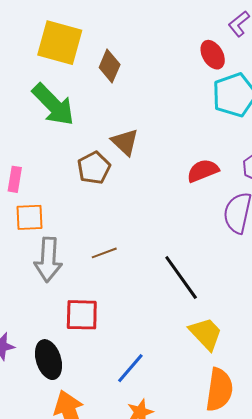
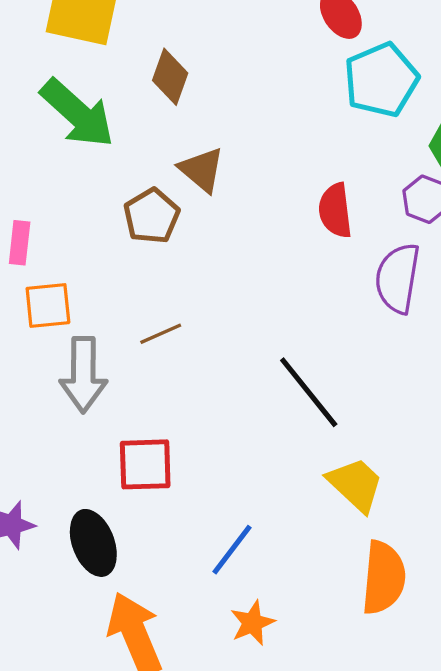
brown diamond: (110, 66) -> (170, 77), moved
red semicircle: (203, 171) -> (335, 210), turned -72
brown line: (104, 253) -> (161, 334), moved

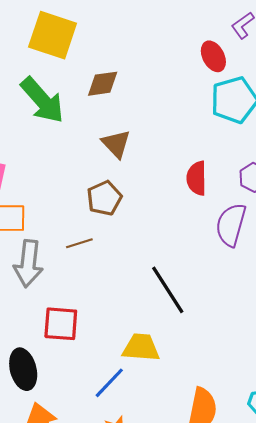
brown diamond: (170, 77) -> (103, 84), turned 56
brown pentagon: (152, 216) -> (104, 198), moved
yellow trapezoid: (355, 485) -> (141, 348), moved, turned -45

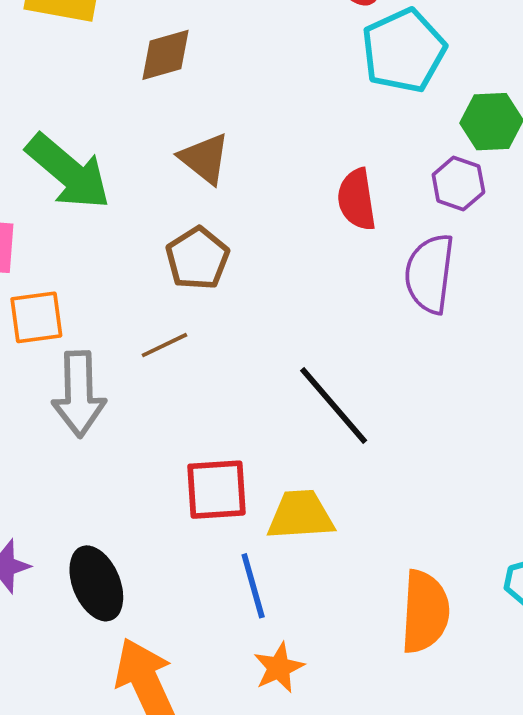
green arrow: (42, 100) -> (68, 172), moved
red square: (61, 324) -> (216, 490), moved
blue line: (109, 383) -> (253, 586), turned -51

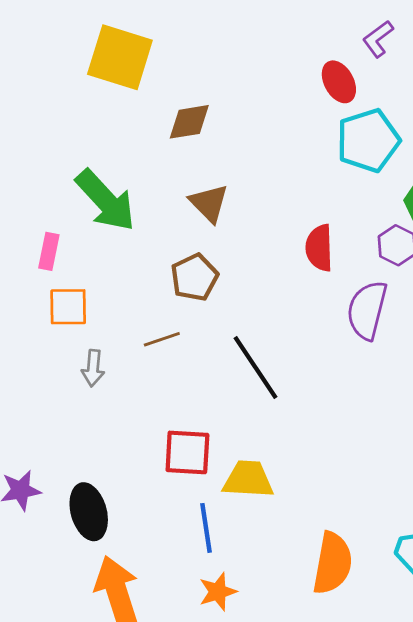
gray arrow: (79, 394) -> (93, 368), size x0.6
black line: (334, 406) -> (256, 367), moved

